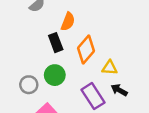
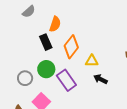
purple rectangle: (93, 96) -> (66, 80), moved

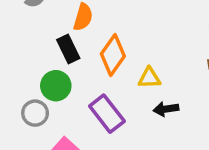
green circle: (46, 69) -> (56, 86), moved
black arrow: (100, 79) -> (166, 109), turned -32

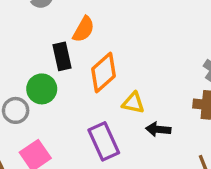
black arrow: (166, 109) -> (158, 129), moved
purple rectangle: (107, 114) -> (104, 141), moved

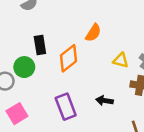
orange semicircle: (84, 29) -> (93, 33), moved
yellow triangle: (133, 103) -> (121, 60), moved

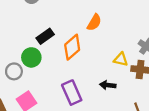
black rectangle: (40, 45) -> (45, 36), turned 66
yellow triangle: (121, 60) -> (121, 59), moved

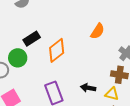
orange semicircle: (94, 22) -> (97, 31), moved
yellow triangle: (121, 59) -> (112, 94), moved

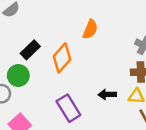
orange semicircle: (97, 31) -> (90, 29), moved

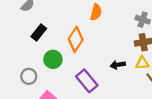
black rectangle: (30, 50) -> (39, 32), moved
green circle: (18, 75) -> (53, 59), moved

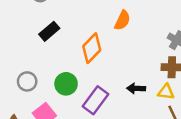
green circle: (53, 59) -> (66, 84), moved
purple rectangle: (87, 81) -> (95, 100), turned 65

